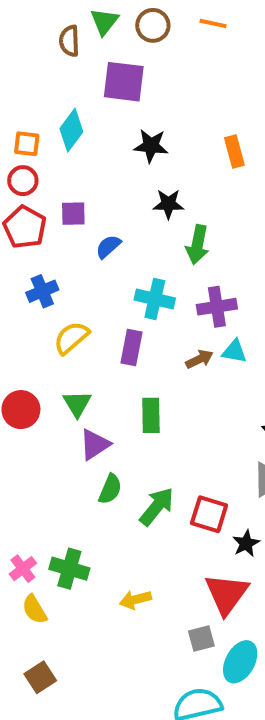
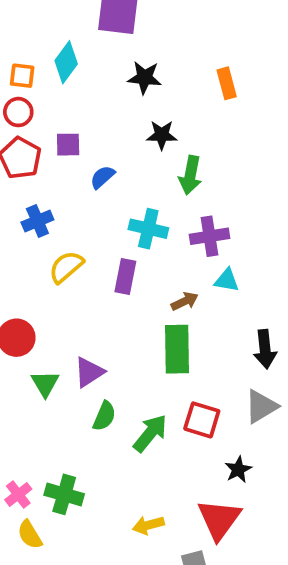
brown arrow: (199, 359) -> (185, 301), moved
green triangle: (77, 404) -> (45, 384), moved
green rectangle: (151, 415) -> (177, 349), moved, size x1.4
red square: (209, 514) -> (202, 420), moved
yellow arrow: (135, 600) -> (148, 525), moved

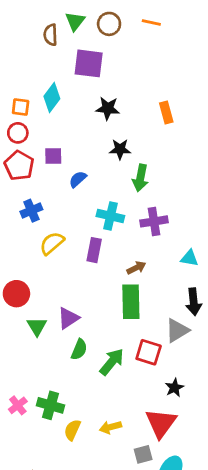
cyan triangle: (227, 280) -> (189, 258), moved
gray triangle: (261, 407) -> (177, 330), moved
yellow semicircle: (30, 535) -> (72, 430), moved, turned 55

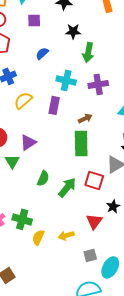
purple square: (53, 156) -> (34, 20), moved
purple triangle: (68, 318) -> (28, 142), moved
red triangle: (161, 423) -> (94, 221), moved, size x0.7

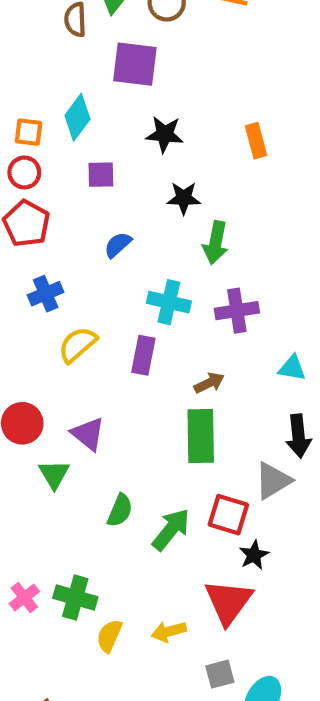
purple triangle: (28, 142) -> (88, 434), turned -48
black star: (113, 206) -> (254, 555), moved
red triangle: (94, 221) -> (228, 602), size x1.4

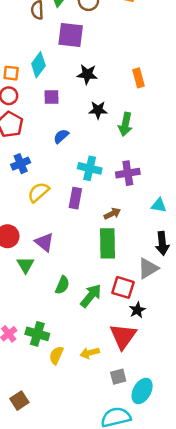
green arrow: (216, 243) -> (125, 124), moved

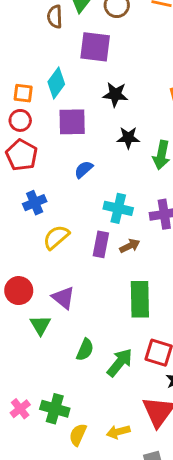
purple square: (52, 97) -> (72, 122), size x1.5
brown arrow: (112, 214) -> (130, 246), moved

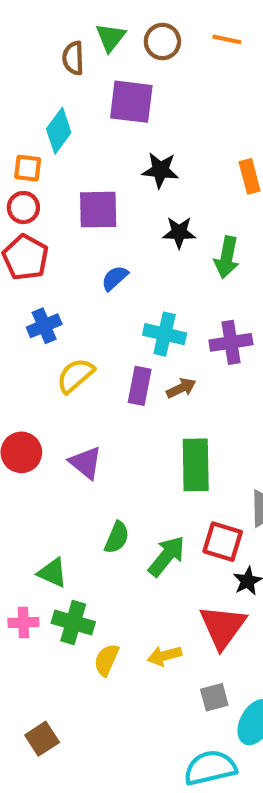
cyan diamond: (56, 83) -> (59, 131), moved
green triangle: (40, 325) -> (52, 573), moved, turned -35
pink cross: (20, 409) -> (23, 623), turned 36

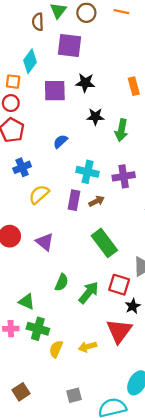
purple square: (98, 210) -> (55, 91), moved
green rectangle: (196, 465) -> (104, 243), turned -36
gray square: (214, 697) -> (74, 395), moved

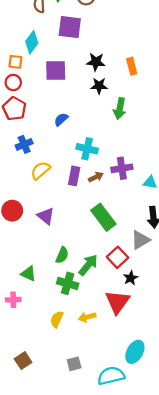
black star: (85, 83) -> (96, 62), moved
black star: (95, 117) -> (99, 86), moved
purple cross: (124, 176) -> (122, 168), moved
red square: (119, 285) -> (118, 257), turned 30
green cross: (38, 329) -> (68, 283), moved

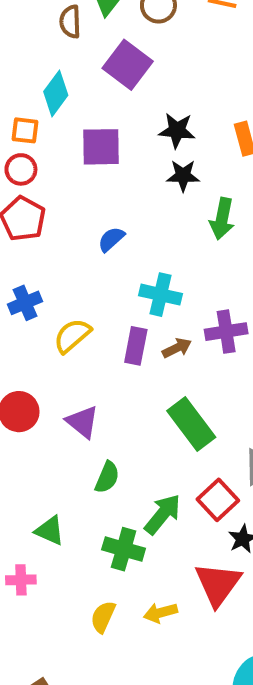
purple square: (70, 27) -> (128, 65), turned 30
blue cross: (24, 144) -> (25, 303), moved
green semicircle: (62, 255) -> (107, 477), moved

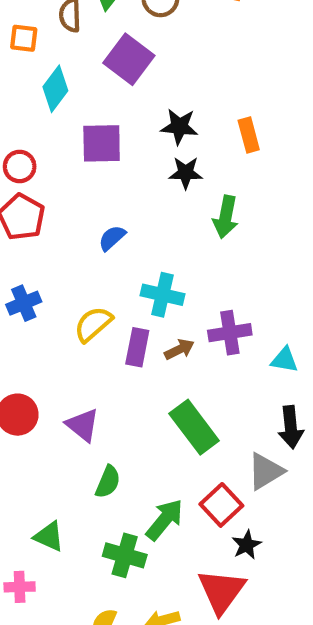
orange square: (25, 130) -> (24, 38), moved
yellow semicircle: (72, 336) -> (93, 324), moved

